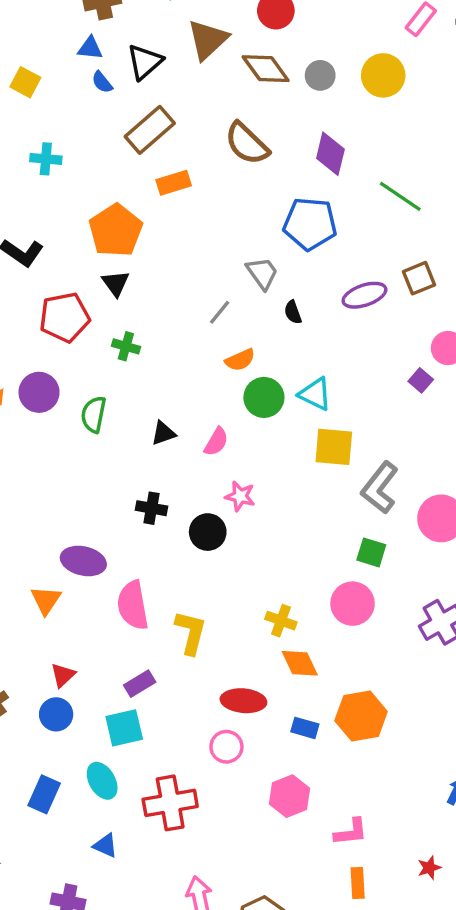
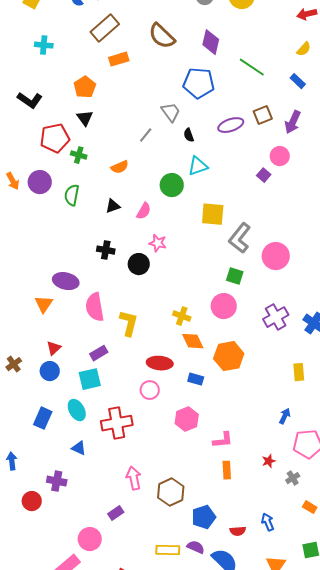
orange pentagon: (116, 230) -> (85, 87), size x0.7
green cross: (126, 346) -> (79, 155), moved
orange semicircle: (240, 360) -> (120, 167), moved
cyan triangle: (315, 394) -> (198, 166), moved, turned -45
orange hexagon: (361, 716) -> (229, 356), moved

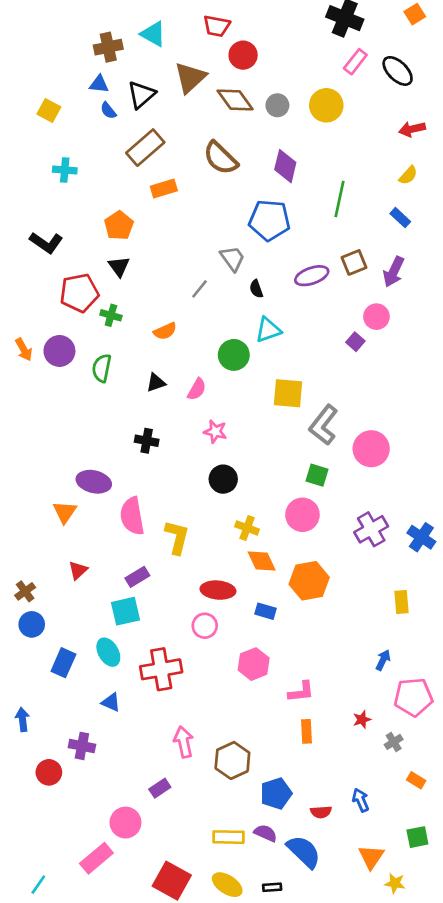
green line: (252, 67) -> (339, 199), turned 68
black circle: (139, 264) -> (223, 479), moved
blue circle: (50, 371) -> (32, 624), moved

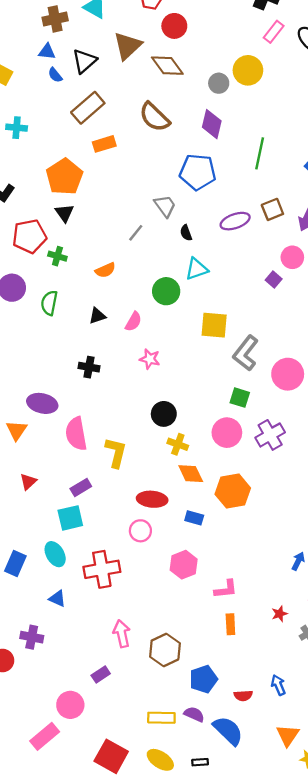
gray circle: (277, 105) -> (219, 83), moved
orange pentagon: (119, 225) -> (64, 177), size x1.4
black circle: (223, 479) -> (164, 414), moved
purple cross: (371, 529) -> (270, 435), moved

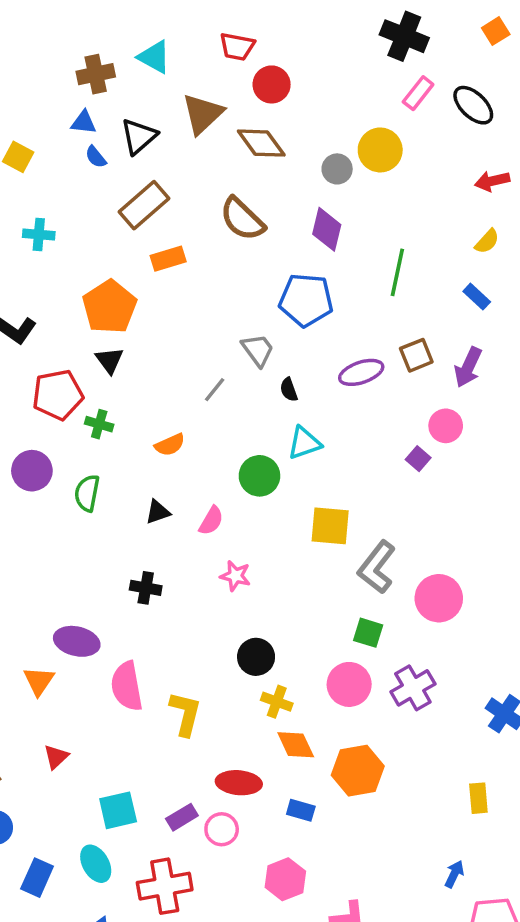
purple rectangle: (81, 488) -> (182, 817), moved

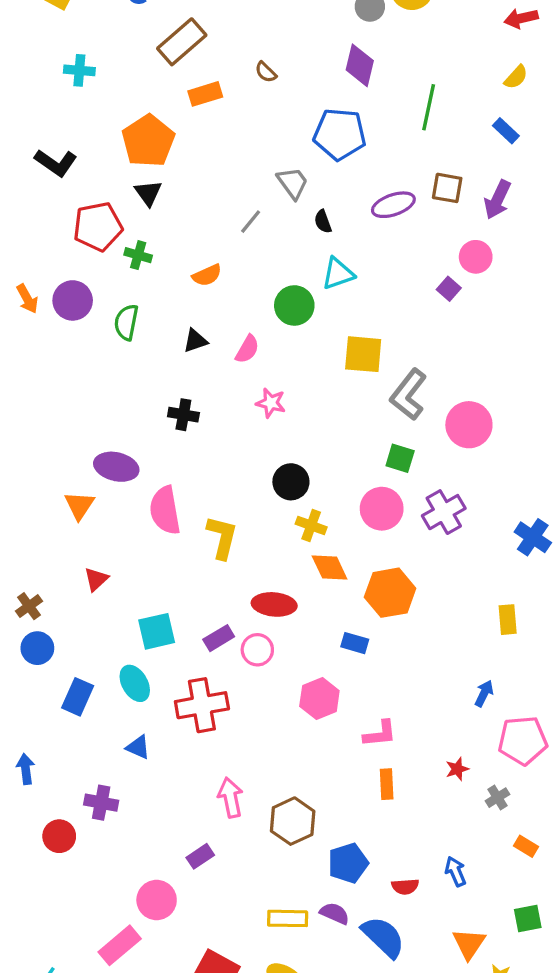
brown semicircle: (242, 219) -> (266, 72), moved, size x0.5
brown square: (416, 355) -> (447, 188), turned 32
blue rectangle: (301, 810) -> (355, 643), moved

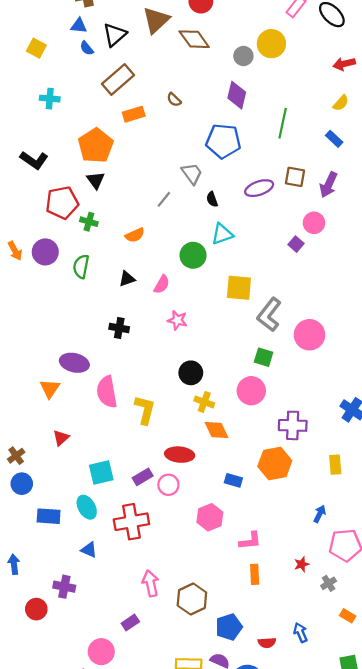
purple cross: (444, 512) -> (293, 425), moved, turned 32
orange hexagon: (390, 593) -> (275, 464), moved
blue rectangle: (78, 697) -> (49, 516), turned 70

